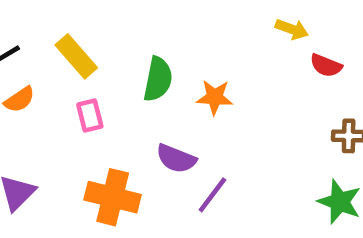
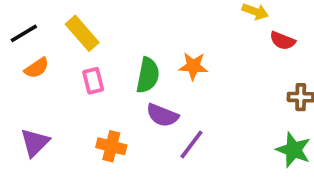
green semicircle: (158, 79) -> (148, 75), moved
orange cross: (113, 197) -> (111, 146), size x0.7

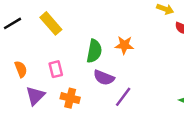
orange semicircle: (37, 68) -> (21, 69), moved, turned -77
pink rectangle: (93, 81) -> (56, 69), moved
purple triangle: (35, 143) -> (35, 96), moved

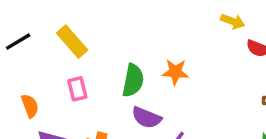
pink rectangle: (56, 69) -> (77, 89), moved

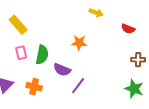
yellow arrow: (233, 21) -> (96, 13), moved
green semicircle: (133, 80) -> (42, 55), moved

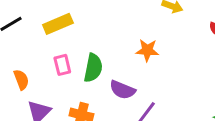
yellow rectangle: (18, 25) -> (58, 24), turned -72

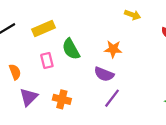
green semicircle: (93, 68) -> (71, 49), moved, turned 140
purple semicircle: (122, 90) -> (104, 74), moved

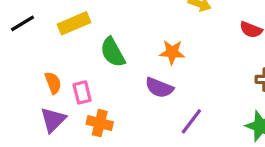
pink rectangle: (47, 60) -> (82, 92), moved
orange semicircle: (15, 72) -> (53, 83), moved
purple line: (112, 98) -> (191, 121), moved

